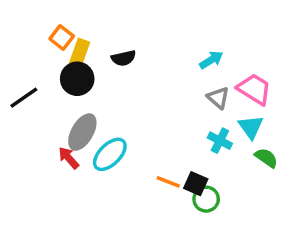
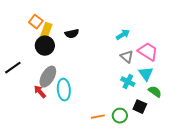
black line: (24, 98) -> (13, 68), moved
cyan ellipse: (110, 154) -> (64, 90), turned -50
orange line: (168, 182) -> (98, 117), moved, turned -32
black square: (196, 184) -> (140, 107), moved

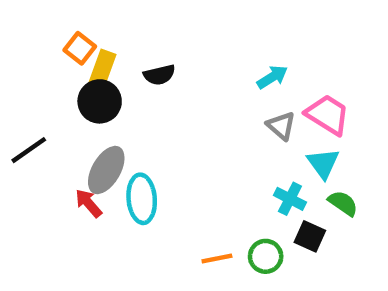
cyan cross: (128, 82) -> (290, 199), moved

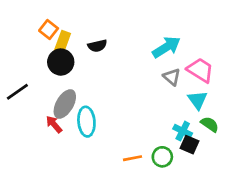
cyan arrow: (272, 77) -> (166, 47), size x1.5
cyan cross: (290, 199) -> (183, 131), moved

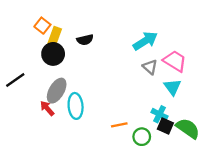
green semicircle: (210, 124) -> (188, 128), moved, size x1.5
orange line: (133, 158) -> (119, 125), moved

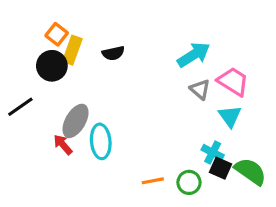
black circle: (53, 54) -> (52, 66), moved
orange line: (119, 125) -> (153, 181), moved

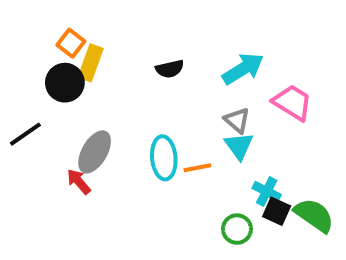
black semicircle: (113, 53) -> (170, 69), moved
gray triangle: (200, 89) -> (237, 120), moved
cyan triangle: (230, 116) -> (239, 146), moved
cyan ellipse: (101, 141) -> (164, 158), moved
orange line: (153, 181) -> (197, 168), moved

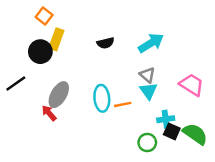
orange square: (71, 43) -> (44, 16), moved
pink trapezoid: (292, 102) -> (191, 85), moved
cyan cross: (267, 191) -> (166, 119), turned -35

